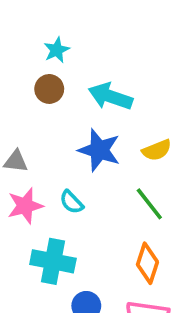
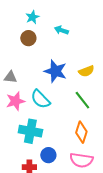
cyan arrow: (110, 96) -> (61, 30), moved, size x0.6
cyan semicircle: (71, 202) -> (40, 99), size x1.5

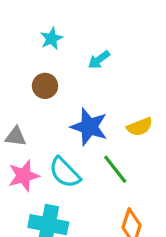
cyan arrow: (61, 30) -> (99, 60), turned -56
brown circle: (28, 38) -> (45, 86), moved
green line: (82, 100) -> (115, 169), moved

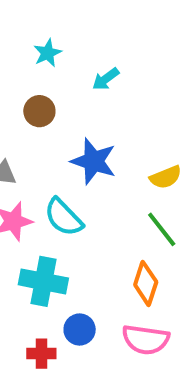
yellow semicircle: (140, 127) -> (166, 177), moved
green line: (115, 169) -> (162, 229), moved

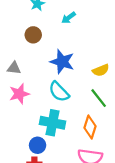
cyan semicircle: (64, 217) -> (59, 92), moved
cyan cross: (43, 281) -> (53, 123), moved
blue circle: (80, 330) -> (38, 145), moved

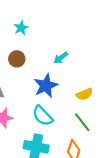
cyan arrow: (69, 18) -> (61, 58), moved
blue star: (62, 62) -> (46, 86), turned 30

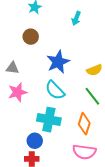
cyan arrow: (61, 58) -> (76, 18), moved, turned -32

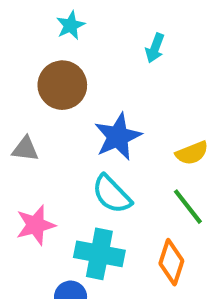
brown circle: (31, 37) -> (62, 85), size x1.5
pink star: (18, 92) -> (36, 225), moved

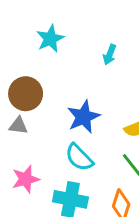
cyan star: (71, 25) -> (50, 39), size x1.4
brown circle: (62, 85) -> (26, 94), moved

